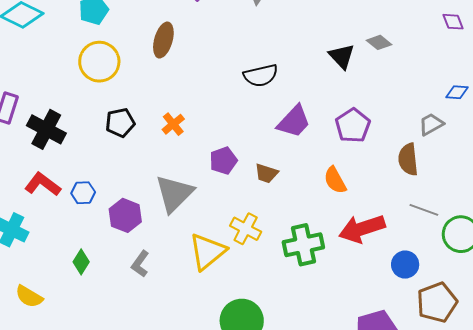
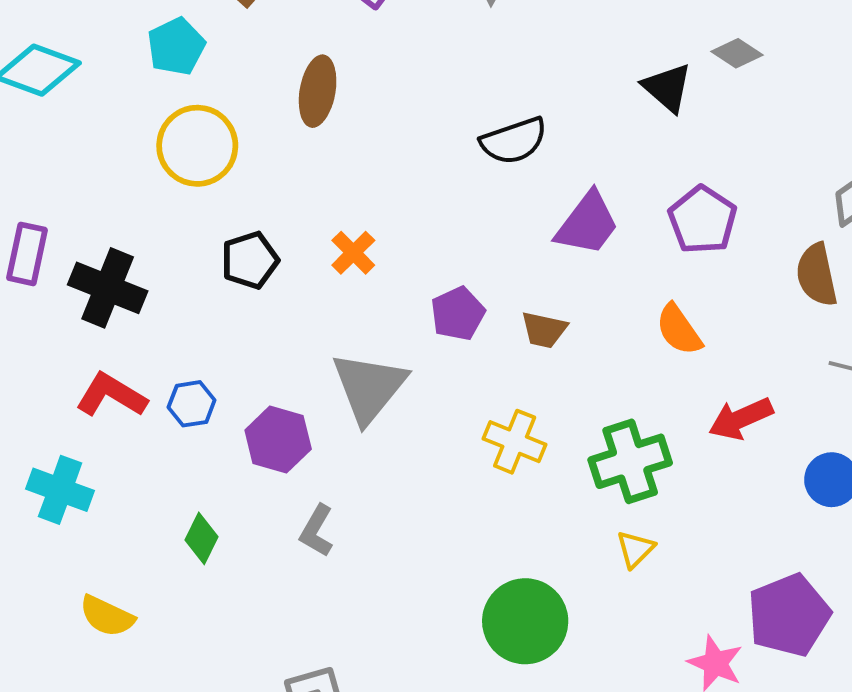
red arrow: (362, 229) -> (741, 419), size x0.7
yellow triangle: (207, 252) -> (635, 549), moved, size x0.5

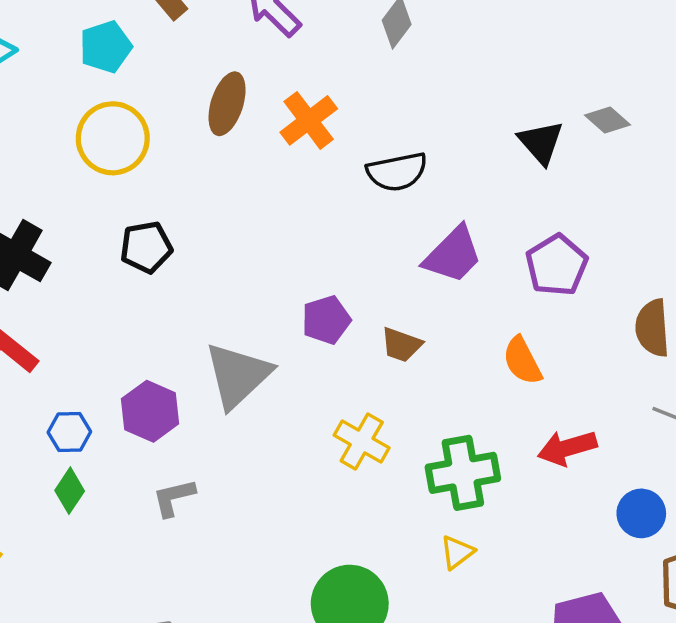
orange cross: (353, 253) -> (309, 120), moved, size x1.4
blue hexagon: (192, 404) -> (69, 432), moved
gray L-shape: (317, 531) -> (174, 498), turned 39

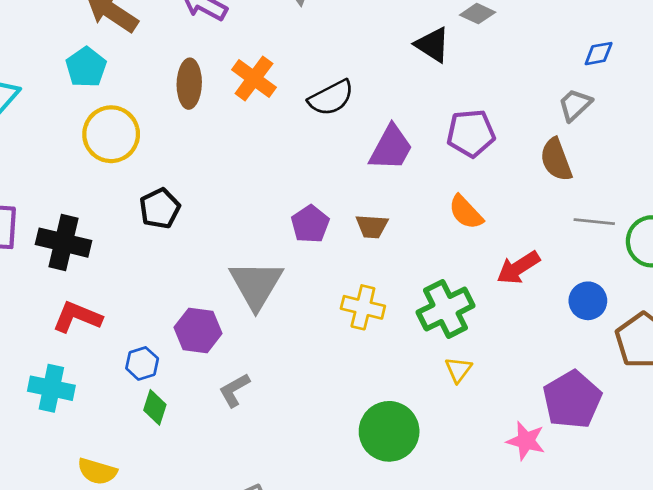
purple pentagon: (557, 265) -> (471, 133), turned -30

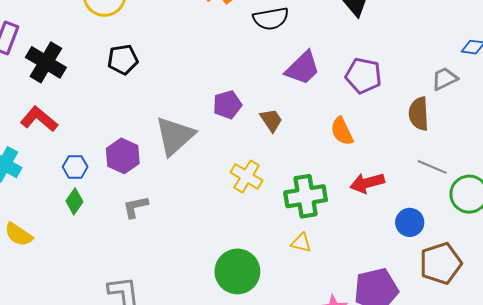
brown trapezoid: (372, 226) -> (271, 120), turned -145
yellow triangle: (458, 370) -> (301, 243), turned 50

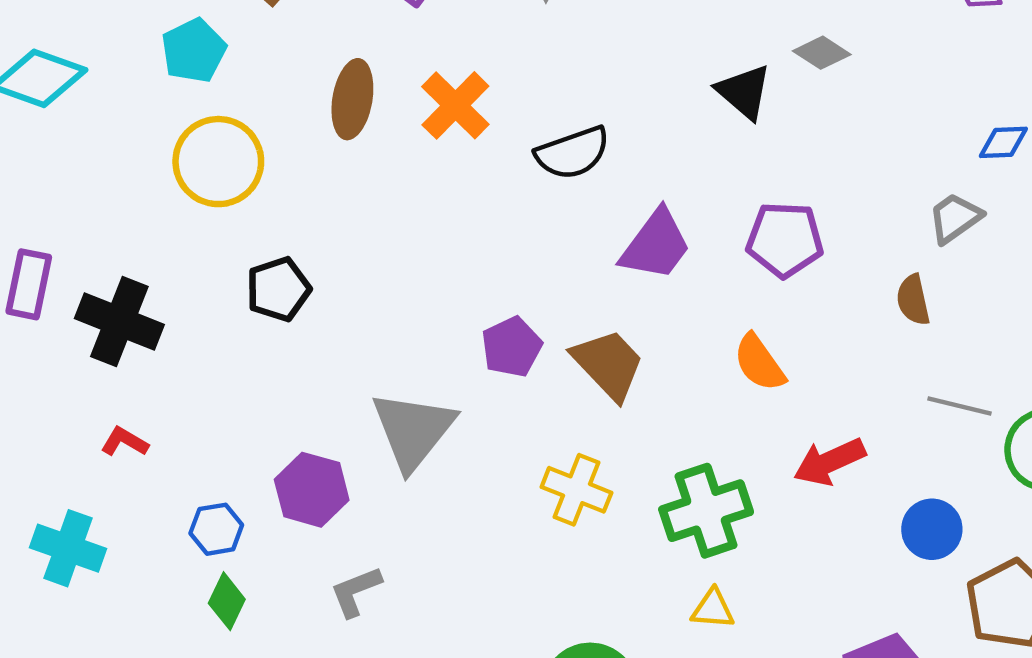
brown semicircle: (419, 114) -> (913, 300), size x0.7
red L-shape: (39, 119) -> (124, 442), size x0.6
brown trapezoid: (271, 120) -> (608, 364), size x1.5

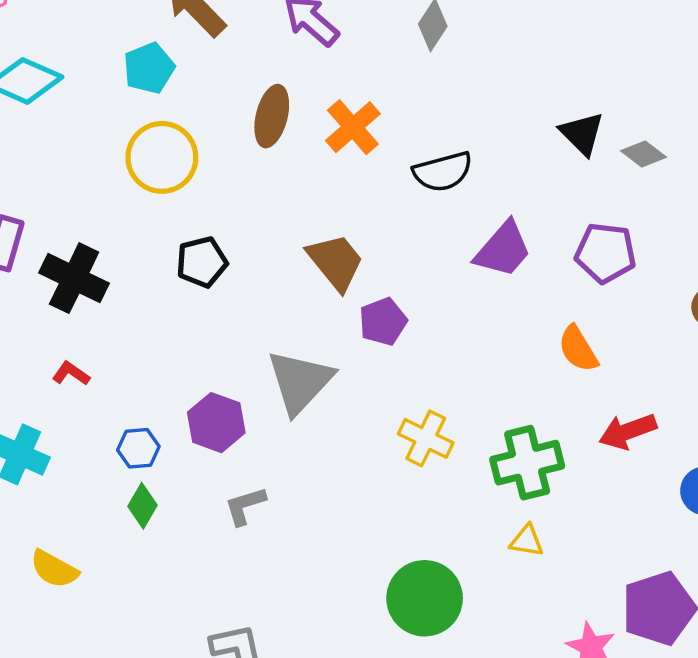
gray diamond: (822, 53) -> (643, 154), moved
brown trapezoid: (608, 364) -> (336, 262), moved

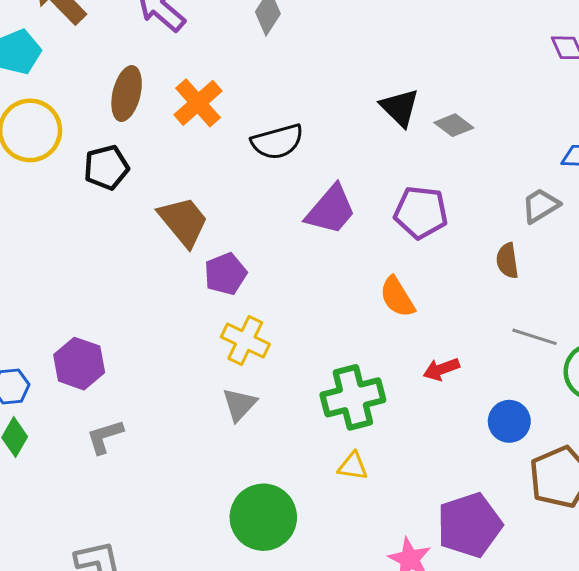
black pentagon: (202, 262) -> (106, 168), moved
gray triangle: (300, 382) -> (239, 404), moved, size x0.6
red arrow: (628, 431) -> (441, 369), size x0.7
yellow cross: (426, 438) -> (245, 341), moved

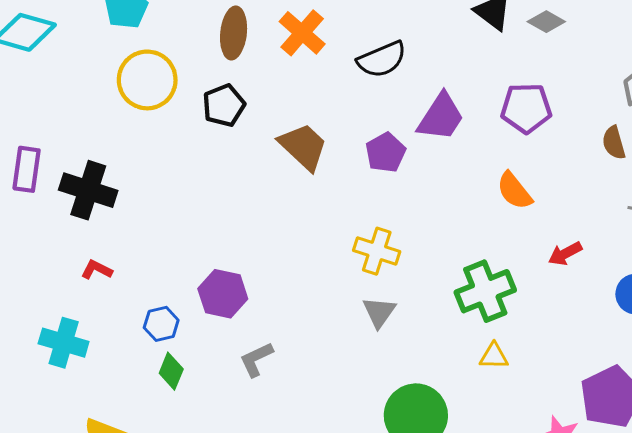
purple pentagon: (225, 274) -> (386, 152), moved

